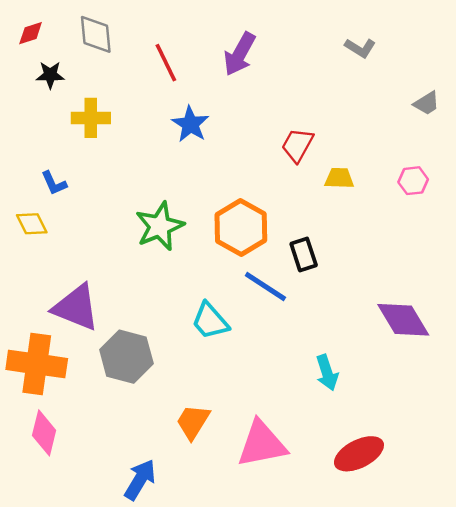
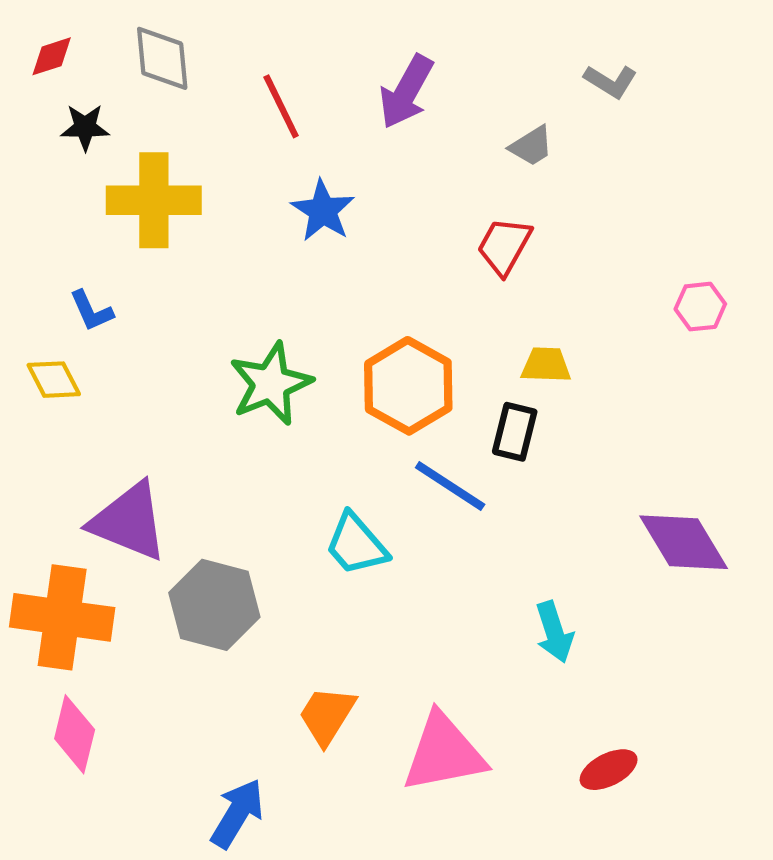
gray trapezoid: (427, 103) -> (531, 146), moved
yellow cross: (91, 118) -> (154, 200), size x1.4
yellow trapezoid: (339, 178) -> (546, 365), moved
black rectangle: (304, 255) -> (515, 432), turned 32
red ellipse: (359, 454) -> (609, 770), size x0.7

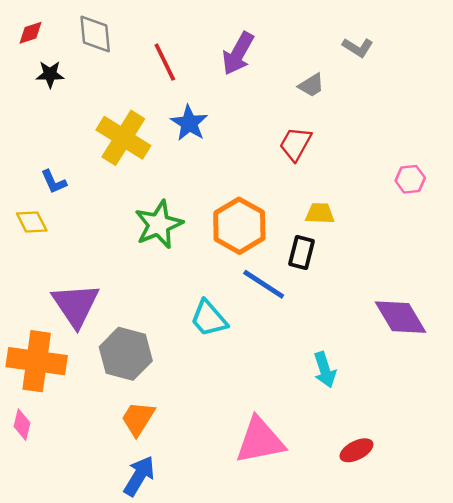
yellow cross: (154, 200) -> (123, 138), moved, turned 32
purple triangle: (129, 521) -> (76, 305), turned 34
orange trapezoid: (327, 715) -> (138, 419), moved
pink diamond: (75, 734) -> (22, 425), moved, size x0.7

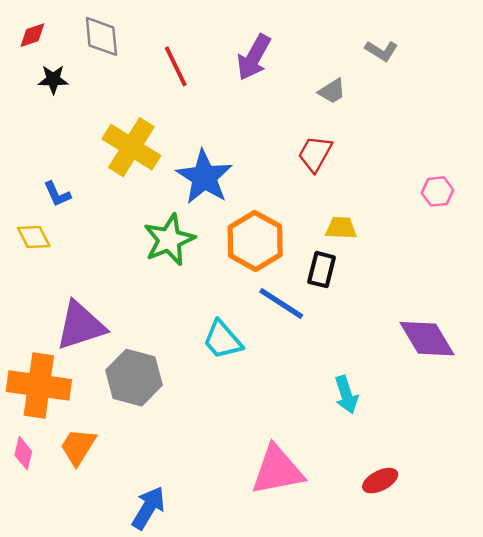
blue star: (189, 123) -> (204, 177), moved, size x1.4
purple triangle: (76, 305) -> (81, 326), turned 46
orange trapezoid: (138, 419) -> (78, 447), moved

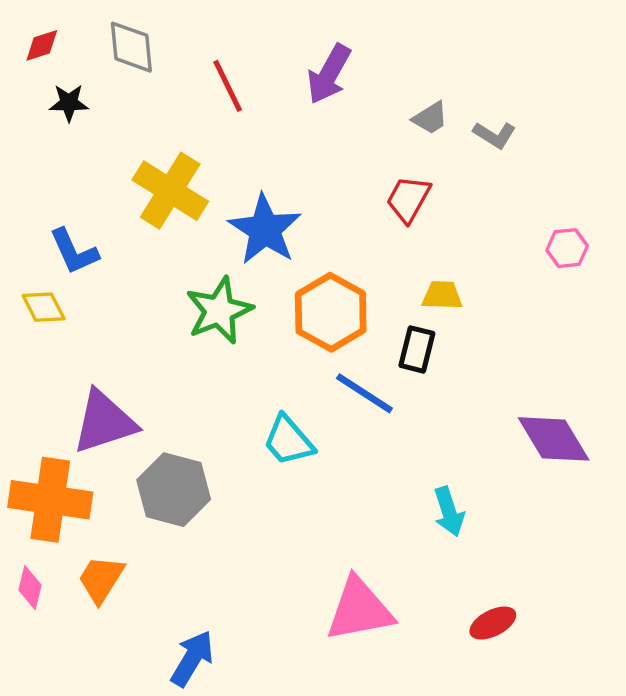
gray L-shape: (381, 51) -> (495, 135), moved
blue L-shape: (57, 194) -> (74, 251), size x1.4

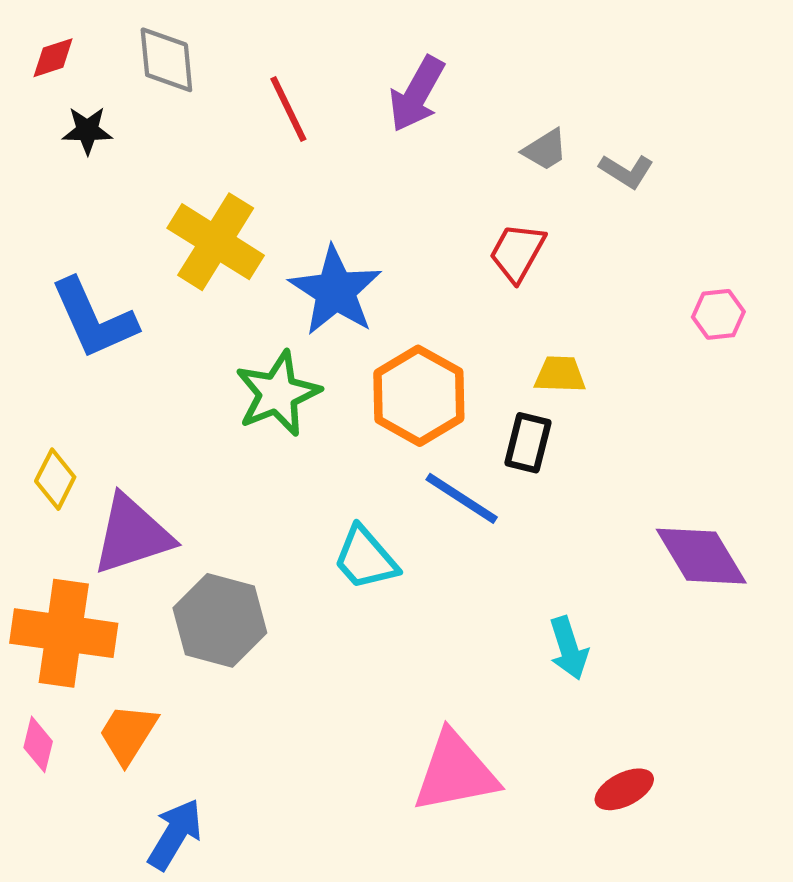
blue L-shape: (74, 251) -> (94, 319), size x1.4
yellow diamond: (44, 307) -> (55, 479), moved, turned 54
blue arrow: (192, 659) -> (175, 834), moved

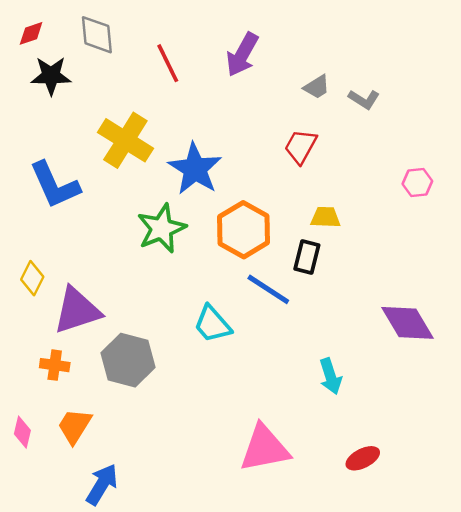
black star: (87, 130) -> (51, 76), size x1.4
orange cross: (64, 633) -> (55, 365), moved, size x0.5

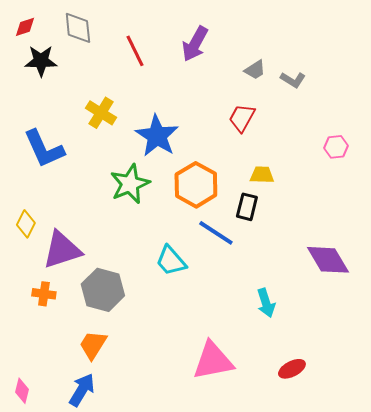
yellow cross: (125, 140) -> (101, 113), size x0.7
orange trapezoid: (75, 426) -> (93, 345), moved
pink diamond: (22, 432) -> (22, 391), moved

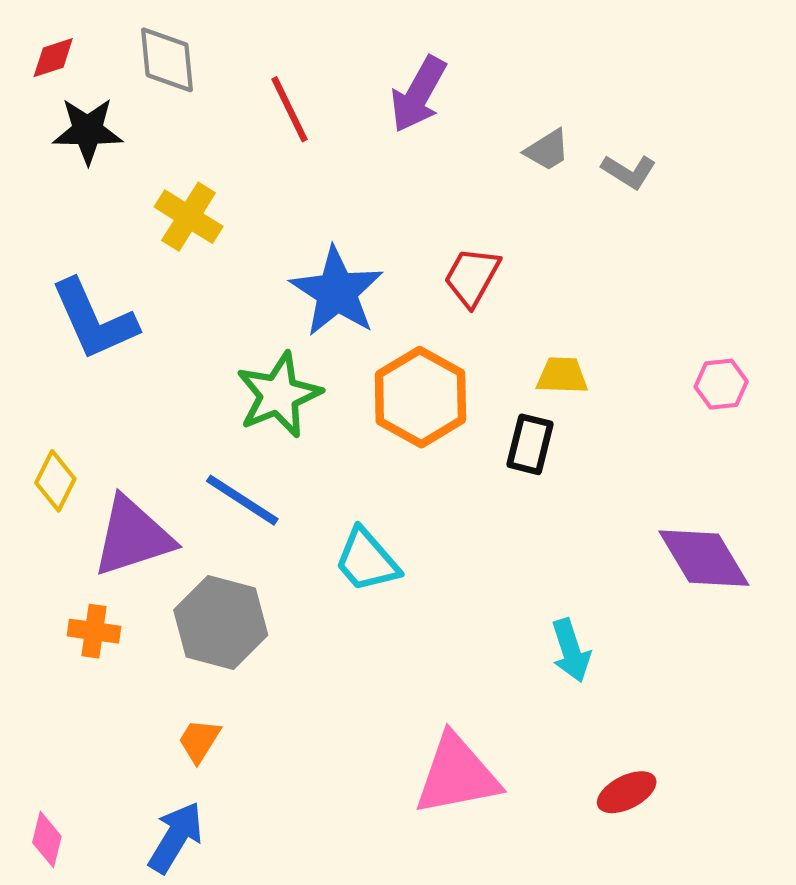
yellow cross: (101, 113) -> (189, 217), moved
red trapezoid: (242, 118) -> (472, 277), moved
pink hexagon: (336, 147) -> (721, 384), moved
blue line: (216, 233) -> (242, 500), moved
orange trapezoid: (93, 345) -> (199, 741), size x0.7

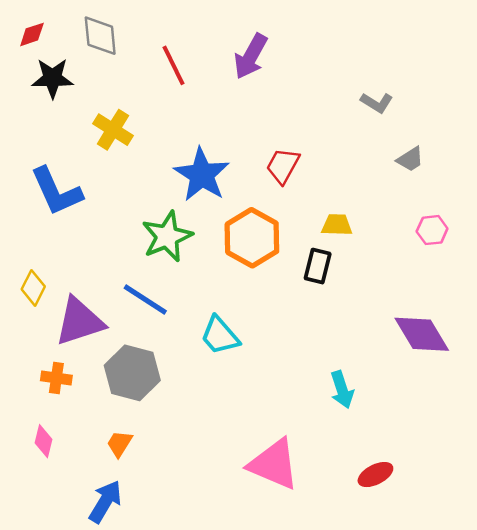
gray trapezoid: (547, 150) -> (410, 159), moved
pink triangle: (457, 775) -> (274, 464), turned 34
pink diamond: (47, 839) -> (44, 441), moved

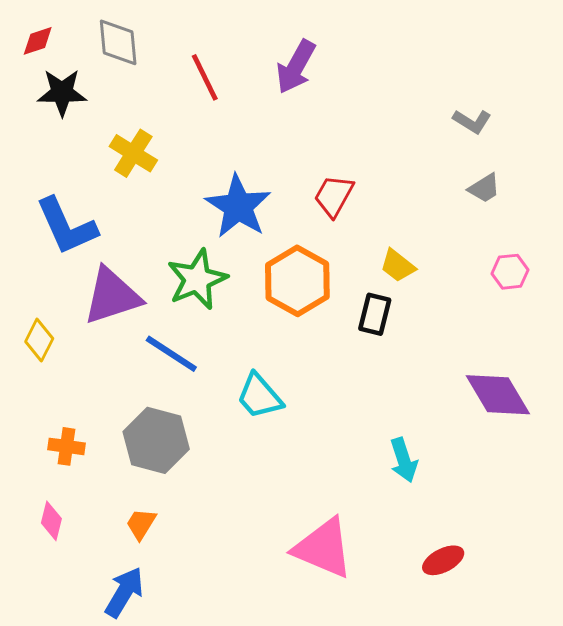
gray L-shape: (377, 103) -> (472, 121), moved
yellow trapezoid: (337, 225) -> (398, 266), turned -144
purple triangle: (80, 321) -> (112, 296), moved

